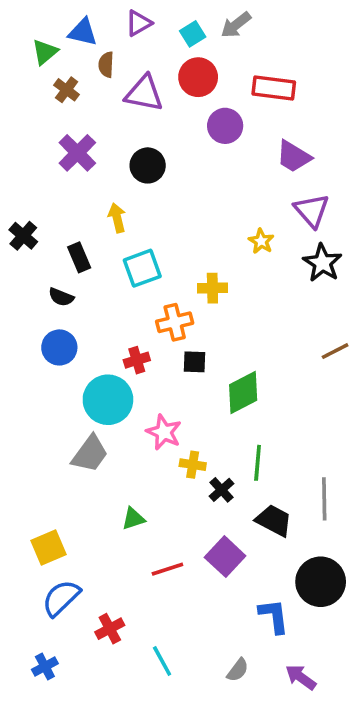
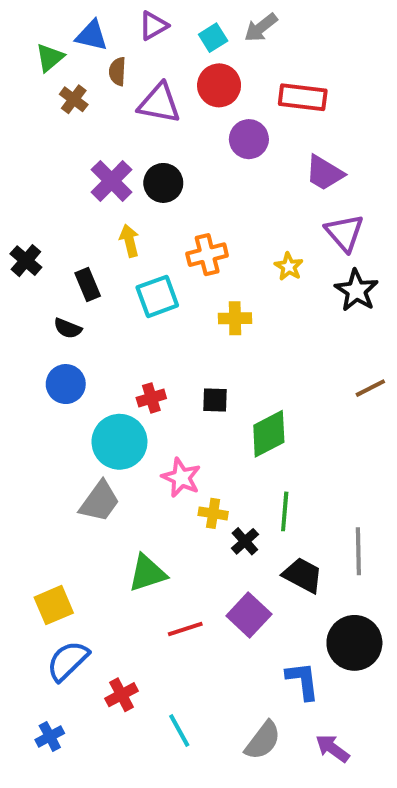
purple cross: (77, 153) -> (112, 181), moved
orange cross: (175, 322) -> (207, 255), moved
green triangle: (133, 519) -> (147, 573), size x1.5
gray semicircle: (238, 670) -> (263, 740), size x1.5

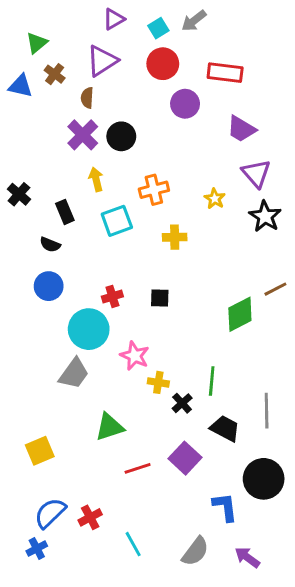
blue triangle: (92, 36) -> (20, 86), moved
brown semicircle: (117, 71) -> (87, 98), moved
purple triangle: (159, 103) -> (102, 61), moved, turned -44
green diamond: (269, 434) -> (240, 314), moved
blue semicircle: (68, 661) -> (50, 513), moved

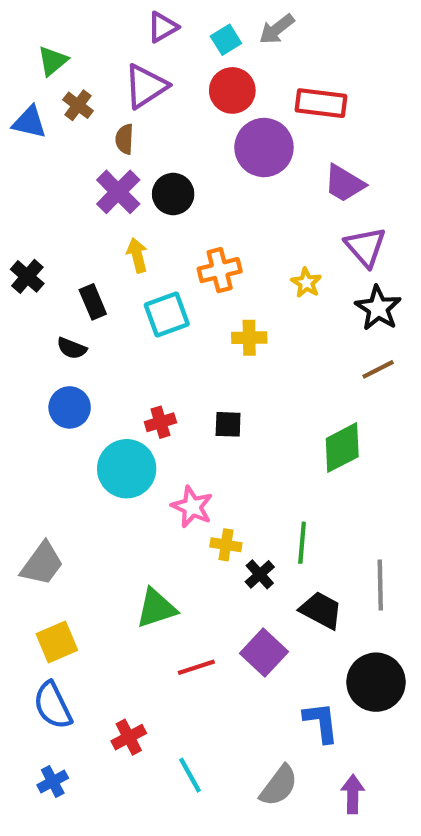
purple circle: (185, 104) -> (264, 148), size x1.4
brown line: (275, 289) -> (378, 369), moved
gray trapezoid: (74, 374) -> (42, 564), moved
blue semicircle: (50, 513) -> (53, 705), moved, turned -72
purple arrow: (247, 557) -> (353, 794), turned 55

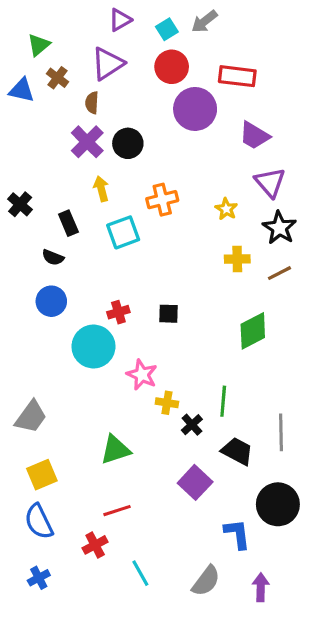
yellow cross: (249, 338) -> (237, 259), moved
red line: (196, 667) -> (117, 511), moved

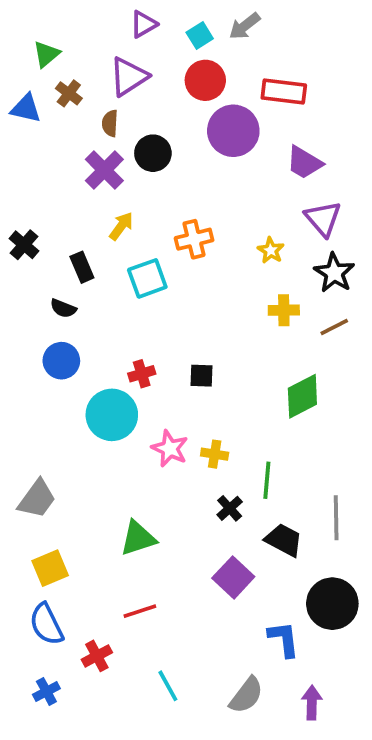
black circle: (128, 143) -> (153, 153), moved
yellow arrow: (101, 189) -> (121, 226), turned 50
yellow cross: (167, 403) -> (215, 454), moved
red cross: (95, 545) -> (97, 656), moved

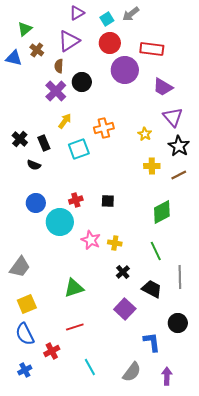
black cross: (24, 245) -> (20, 139), moved
blue circle: (61, 361) -> (36, 203), moved
green line: (267, 480) -> (156, 251), moved, turned -30
black circle: (332, 604) -> (178, 323), size x0.7

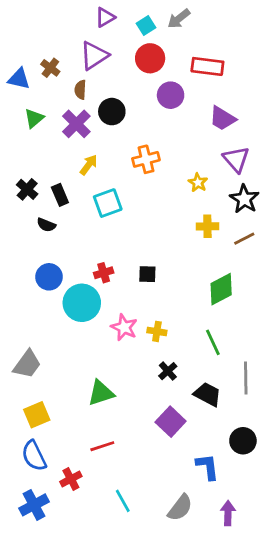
green triangle: (25, 29) -> (34, 118), moved
purple circle: (125, 70) -> (171, 95), size x0.7
orange cross: (104, 128) -> (146, 159), moved
blue cross: (25, 370) -> (34, 505), size x1.5

